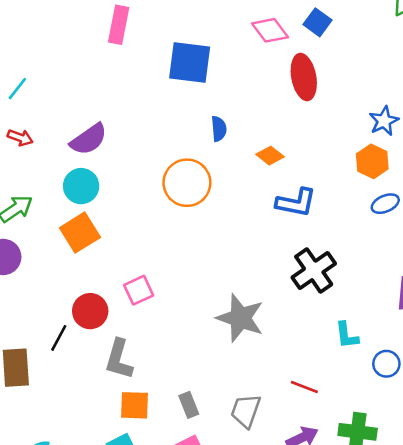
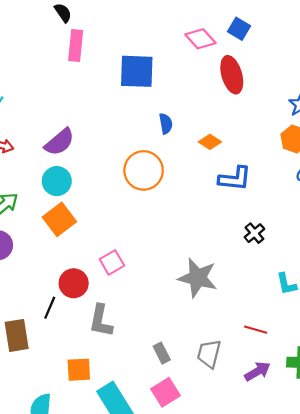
black cross: (314, 270) -> (254, 233), size x0.6
orange square: (135, 405) -> (79, 370), moved

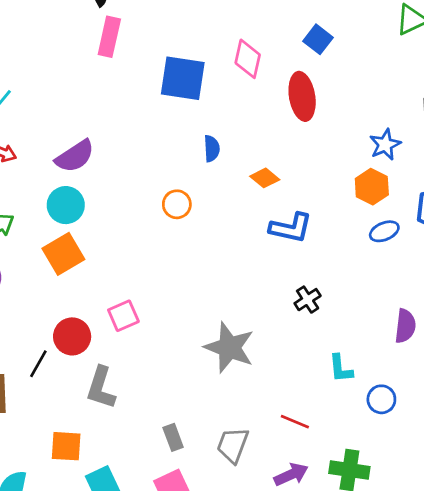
pink diamond: (200, 39) -> (248, 59), moved, turned 48
orange circle: (144, 170) -> (177, 204), size x0.6

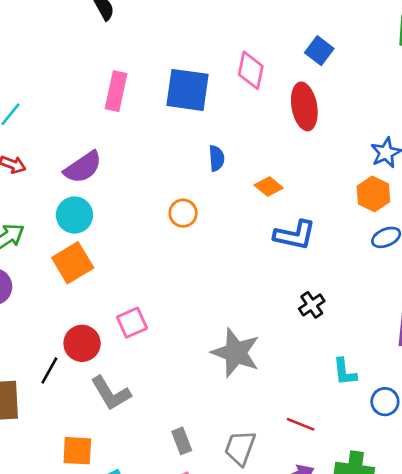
pink rectangle: (109, 37) -> (116, 91), moved
gray L-shape: (101, 388) -> (111, 393), turned -48

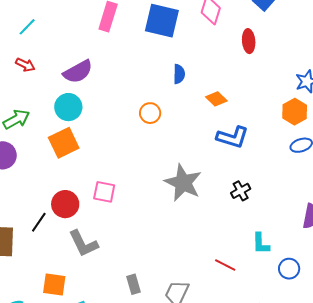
red ellipse: (304, 106) -> (249, 41), size x0.7
pink square: (132, 323) -> (104, 192), turned 30
gray star: (236, 353) -> (183, 183), moved
red line: (301, 424) -> (225, 265), moved

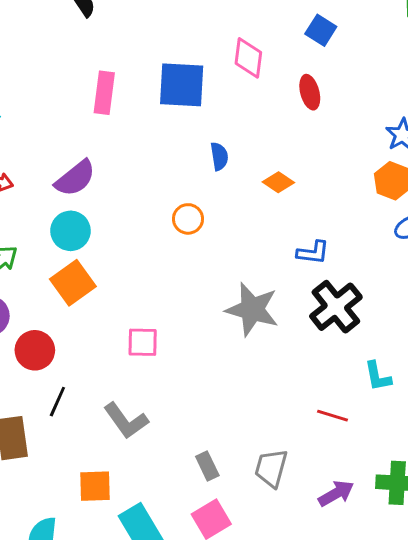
blue L-shape: (233, 137) -> (313, 253), moved, size x0.7
black cross: (241, 191) -> (336, 307), size x1.8
red circle: (65, 204) -> (35, 350), moved

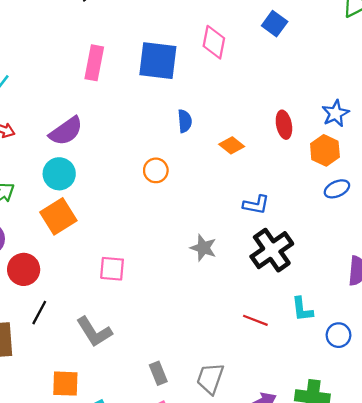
red ellipse: (310, 92) -> (284, 125), moved
gray star: (252, 309) -> (203, 248), size x0.6
red line: (332, 416) -> (255, 320), moved

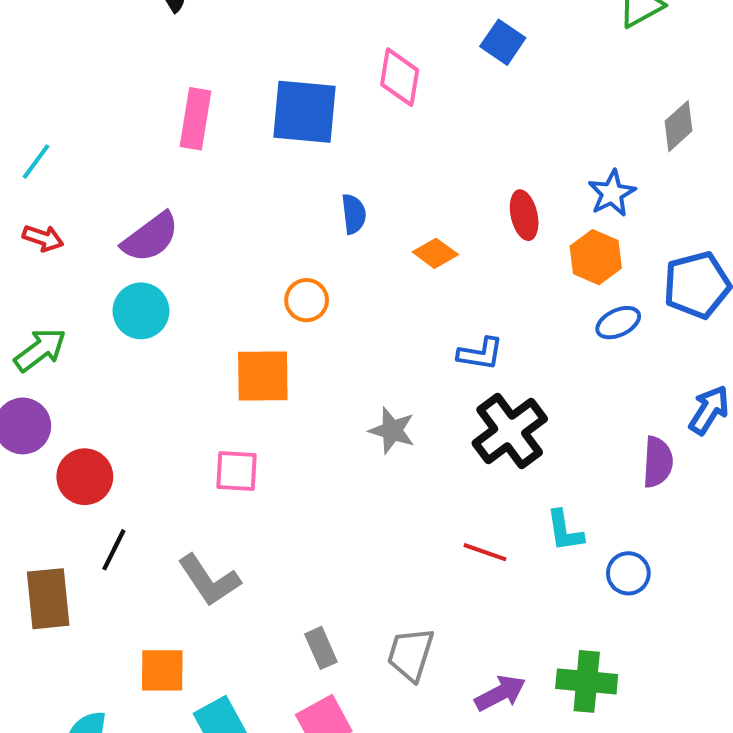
orange square: (58, 216) -> (263, 376), moved, turned 33

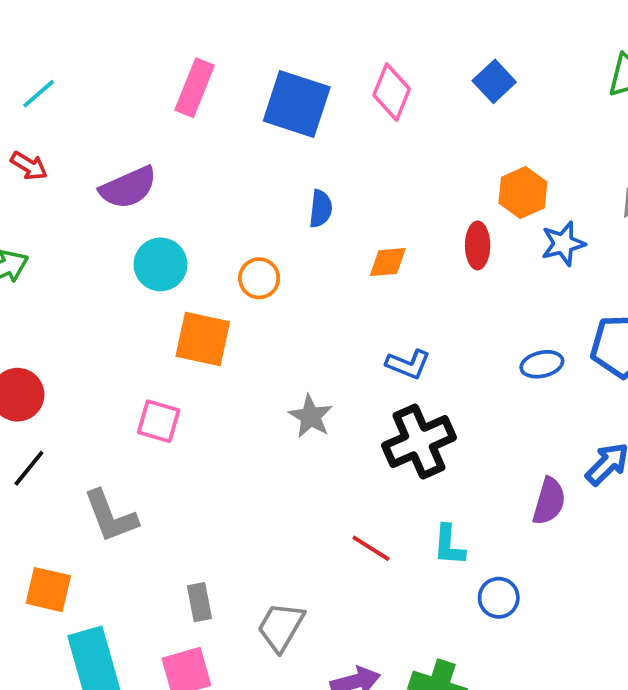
orange diamond: (435, 253) -> (388, 262), turned -54
orange hexagon: (596, 257) -> (523, 193), moved
cyan circle: (141, 311) -> (160, 264), moved

